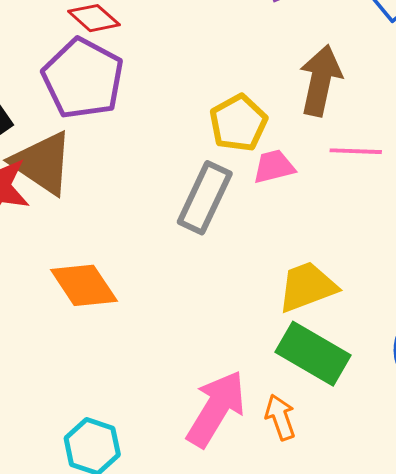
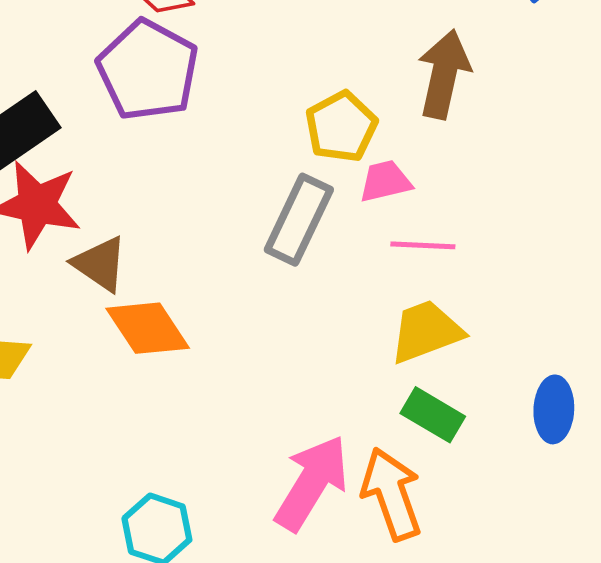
pink line: (356, 151) -> (423, 245), moved
brown triangle: (42, 163) -> (100, 264), moved, size x0.7
green rectangle: (313, 354) -> (433, 415), size x0.7
orange arrow: (280, 417) -> (392, 494), size x1.6

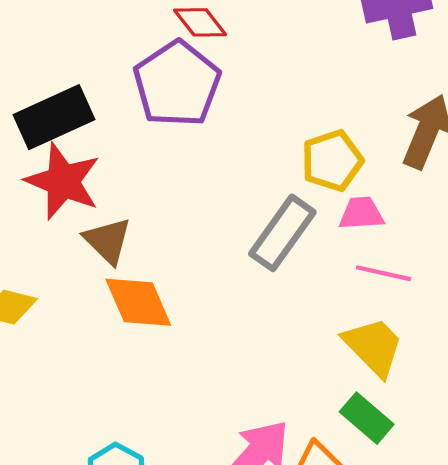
yellow trapezoid: (426, 331) -> (373, 347), turned 56

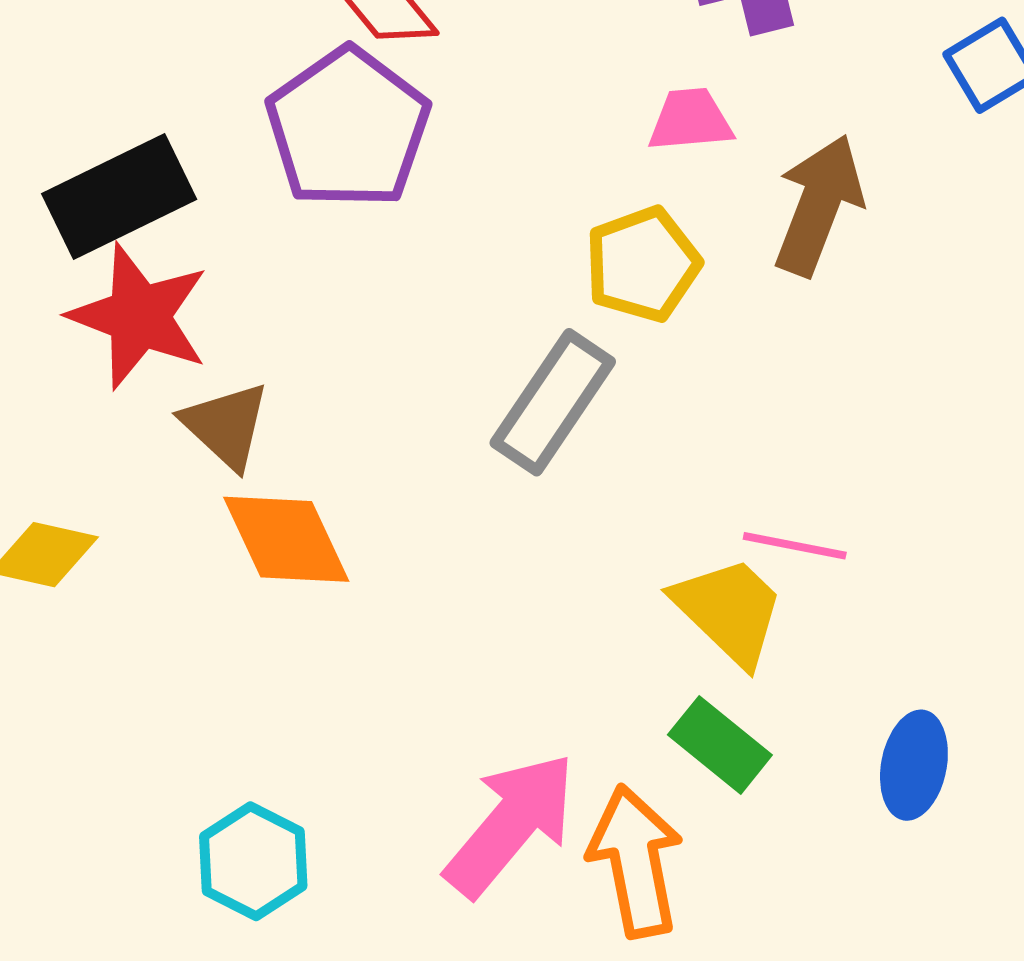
pink trapezoid: (361, 213) -> (690, 120), moved
pink line: (383, 273) -> (795, 546), moved

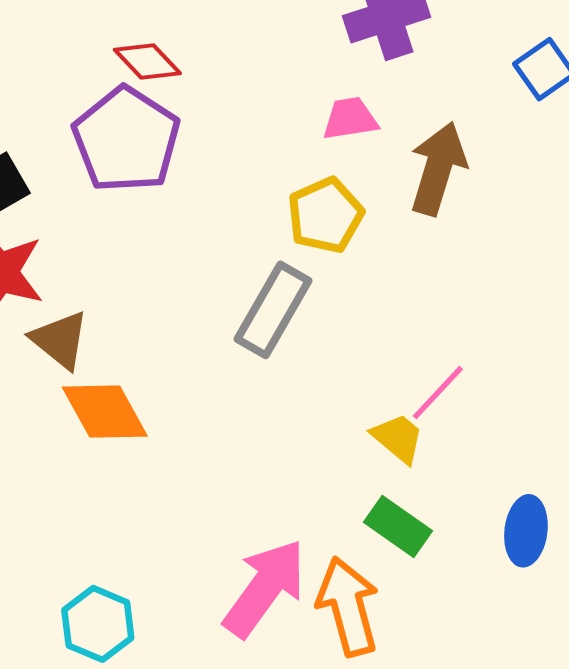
pink line: (795, 546) -> (438, 393), turned -54
yellow trapezoid: (729, 611) -> (398, 438), size x0.7

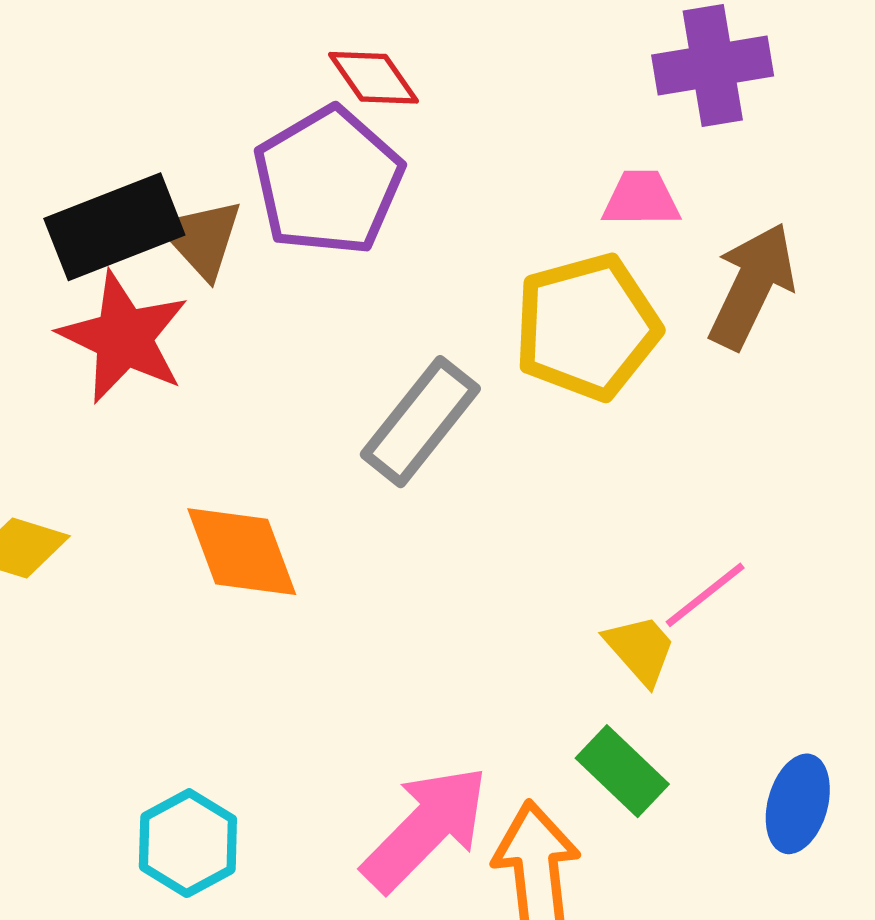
yellow pentagon: (325, 215) -> (587, 327), size x1.4
gray rectangle: (273, 310) -> (420, 422), moved
brown triangle: (60, 340) -> (202, 238), moved

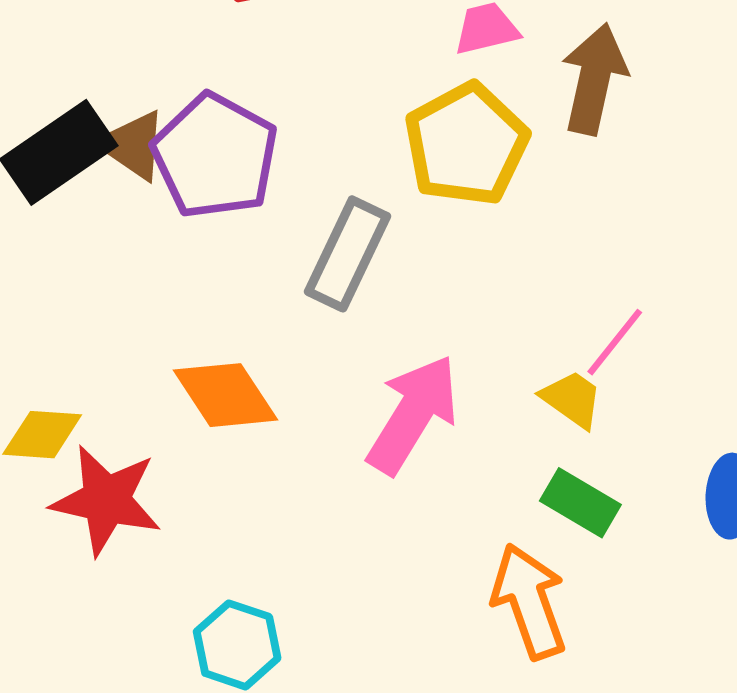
purple pentagon: (328, 181) -> (215, 156), moved
red star: (124, 337) -> (106, 500), moved
pink arrow: (425, 828) -> (413, 414), moved

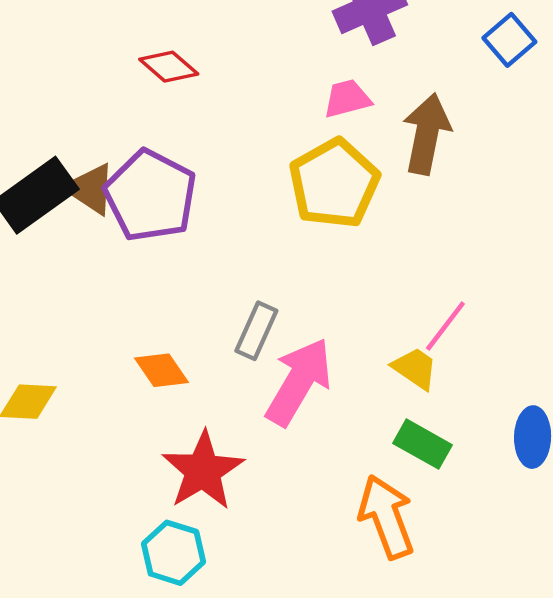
gray rectangle: (348, 254) -> (256, 331), moved, size x0.7
orange diamond: (225, 395) -> (162, 370), size x0.7
red star: (106, 500) -> (203, 471), moved, turned 30

